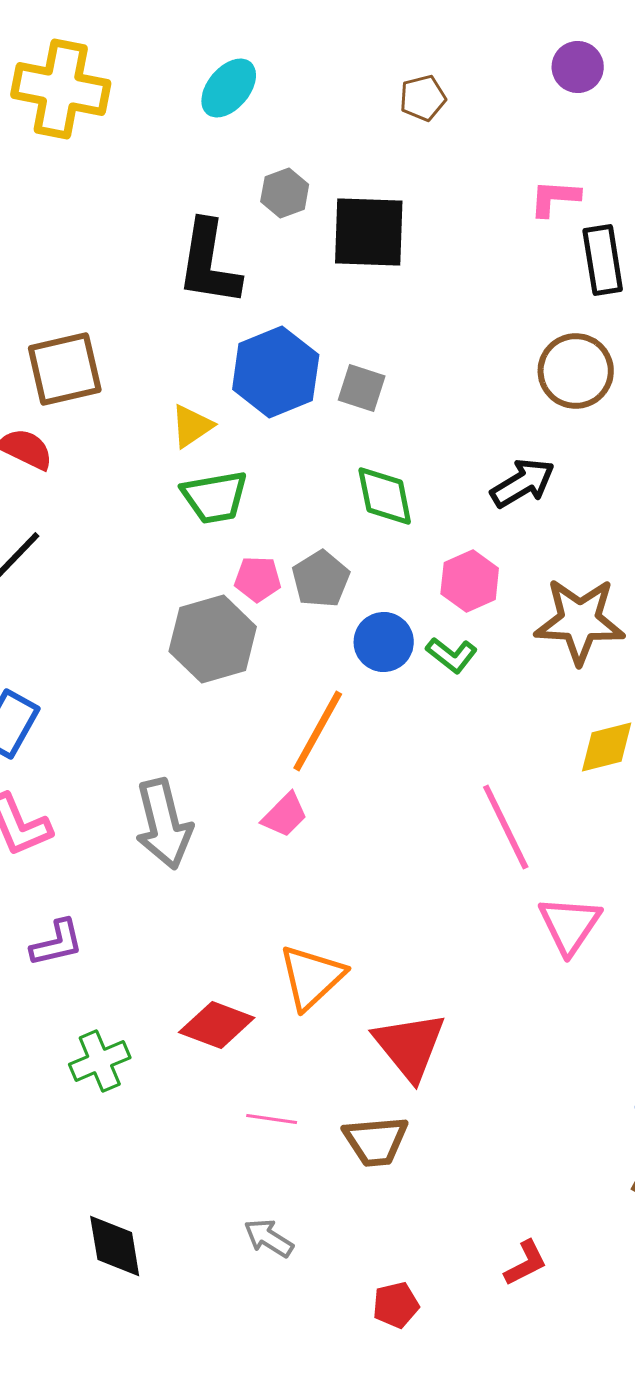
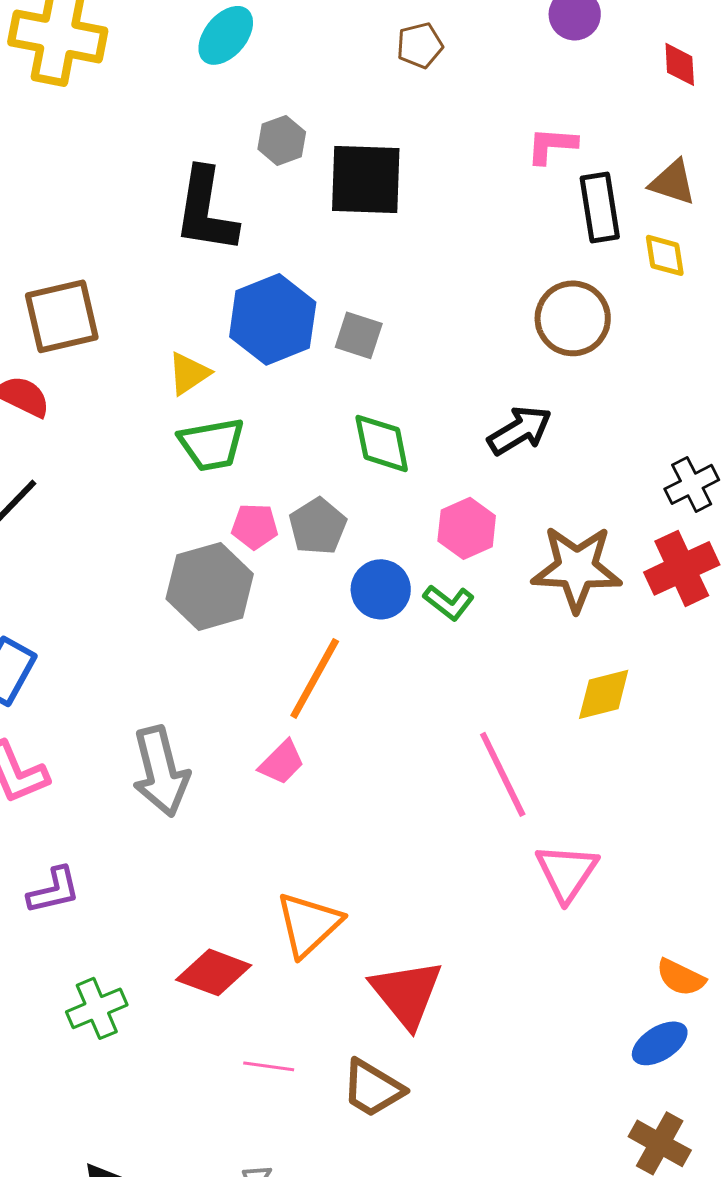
brown trapezoid: (376, 1141) -> (373, 1088), turned 36

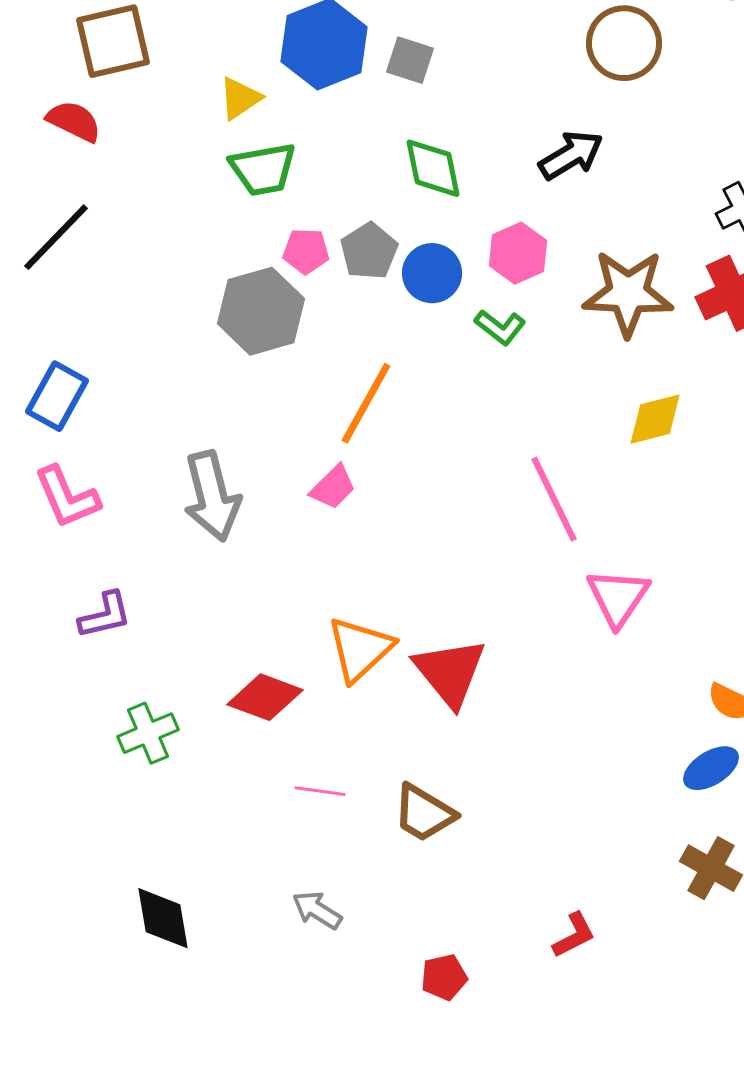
blue circle: (381, 589) -> (432, 273), moved
red triangle: (407, 993) -> (450, 672), moved

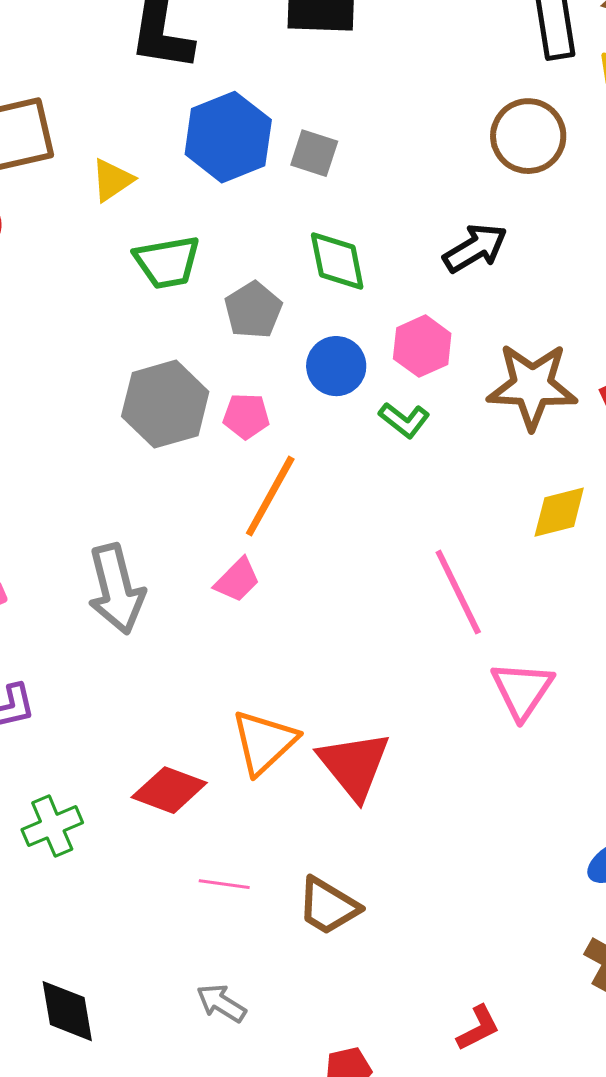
yellow triangle: (240, 98) -> (112, 180), moved
pink pentagon: (306, 251) -> (246, 416), moved
gray pentagon: (369, 251) -> (253, 310), moved

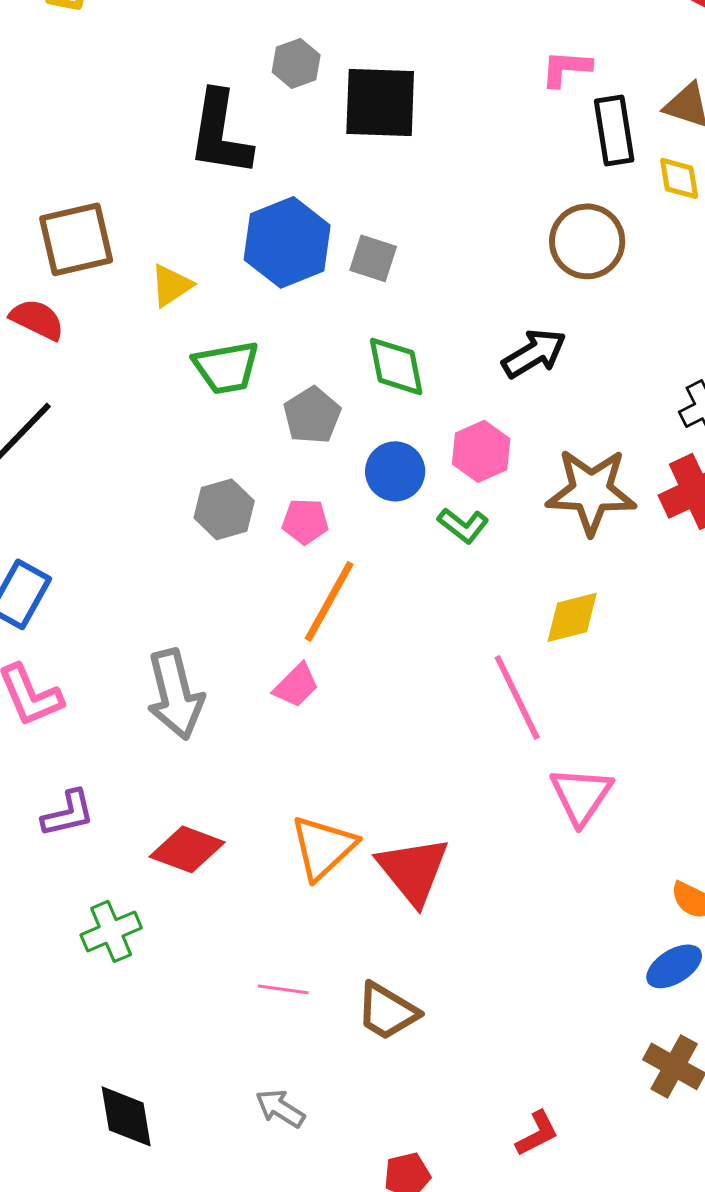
gray hexagon: (165, 404) -> (224, 509), size x0.7
yellow diamond: (559, 512) -> (572, 617), moved
red diamond: (169, 790) -> (187, 849), moved

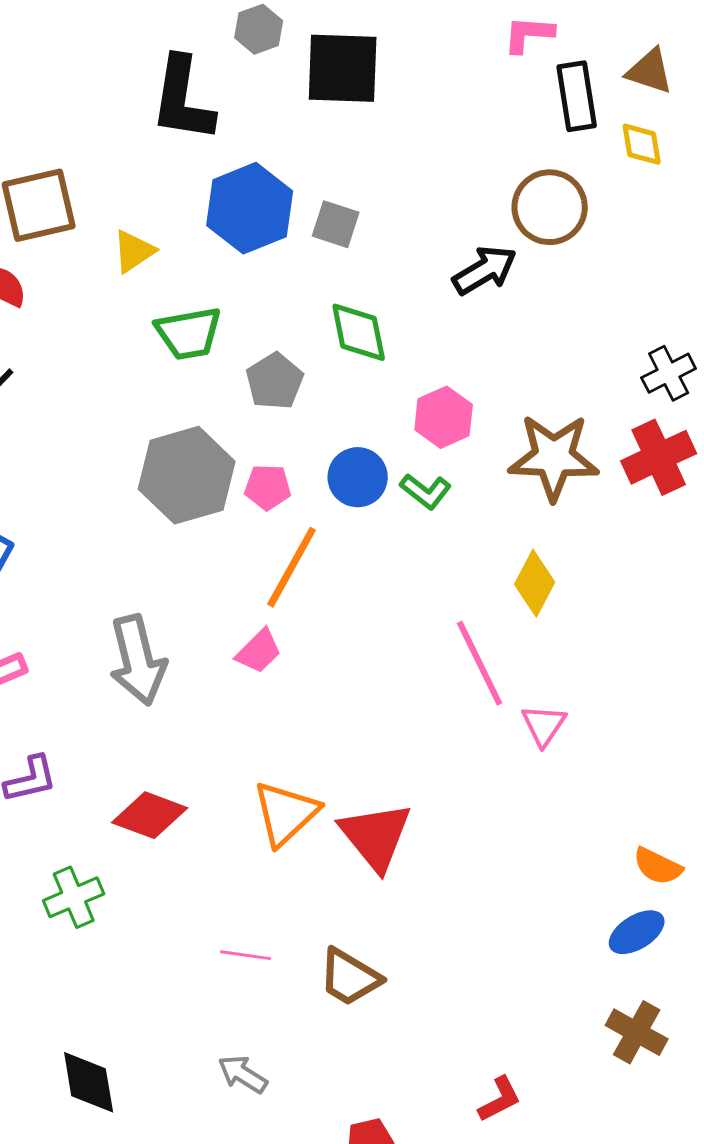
black arrow: (534, 353) -> (485, 270), moved
blue circle: (395, 471) -> (358, 477), moved
gray hexagon: (224, 509) -> (187, 475), size x1.6
yellow diamond: (572, 617) -> (535, 583), turned -48
pink triangle: (581, 795) -> (544, 725), moved, size x0.7

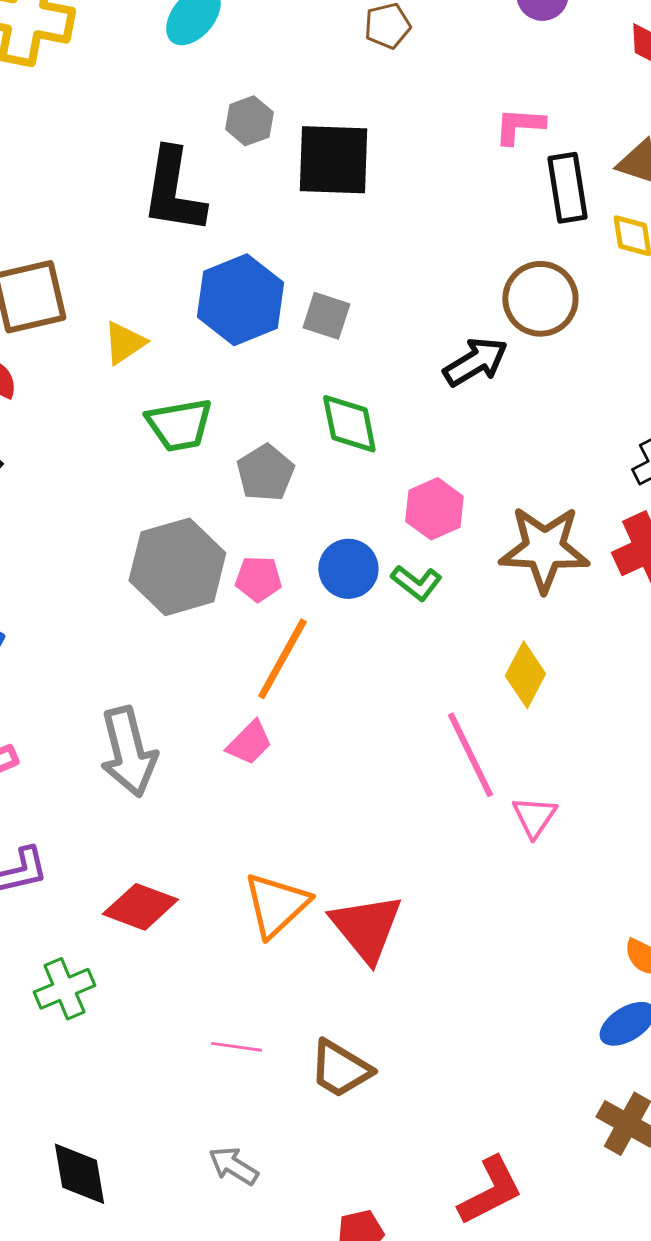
red L-shape: (500, 1099) -> (490, 1191), size x1.5

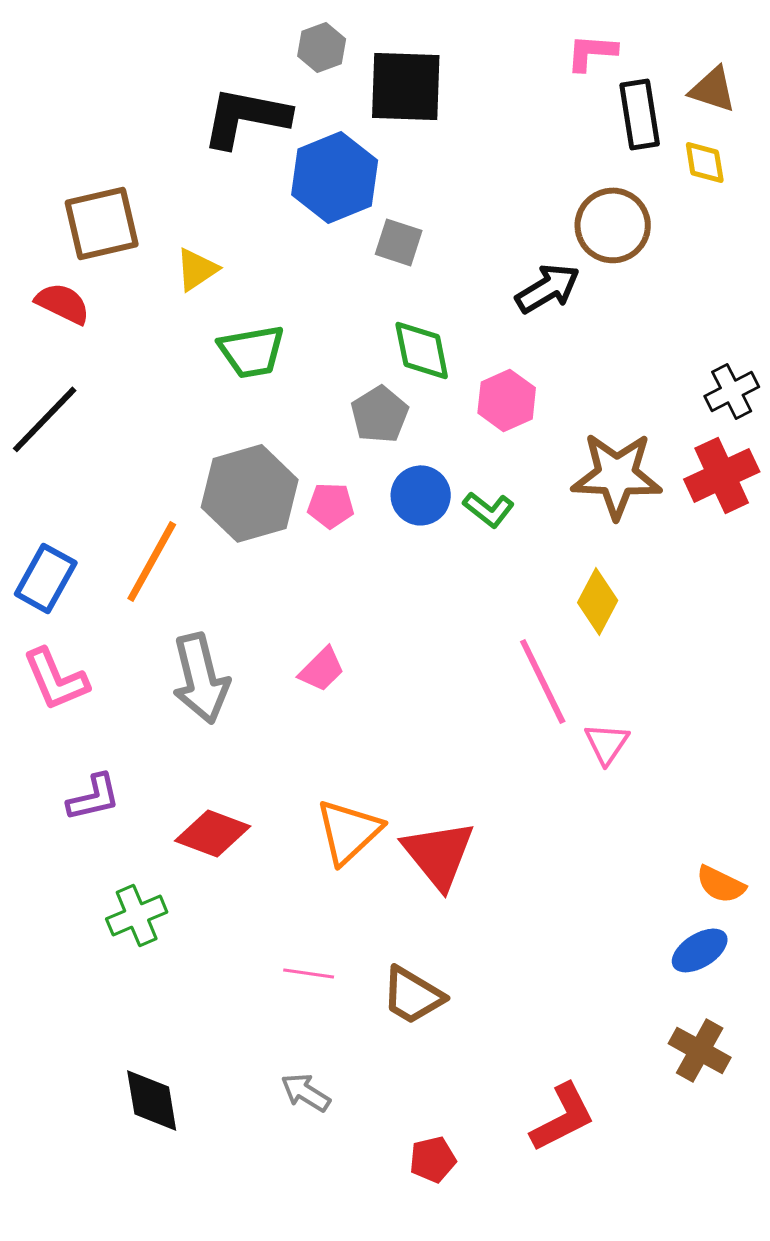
black L-shape: (173, 191) -> (246, 117), turned 92
blue hexagon: (240, 300) -> (335, 177), moved
gray pentagon: (265, 473) -> (380, 414), moved
pink hexagon: (434, 509) -> (507, 400), moved
orange line: (282, 659) -> (152, 561), moved

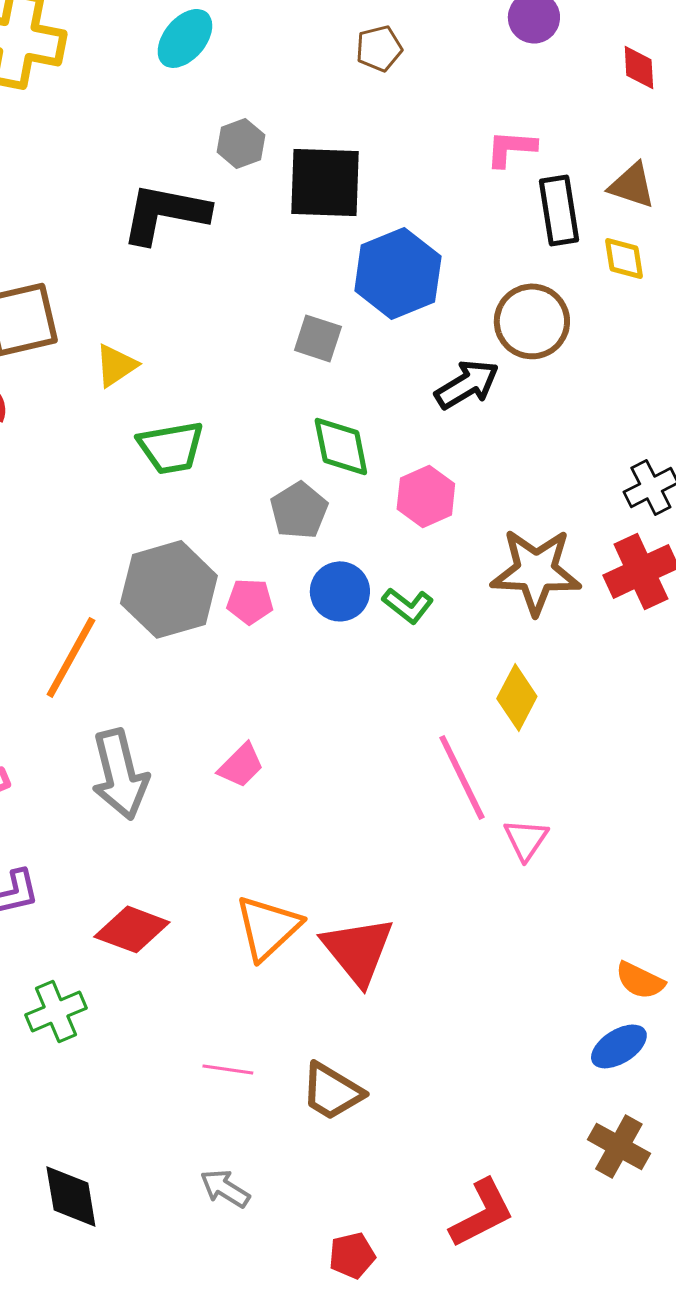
blue hexagon: (335, 177) -> (398, 273), moved

